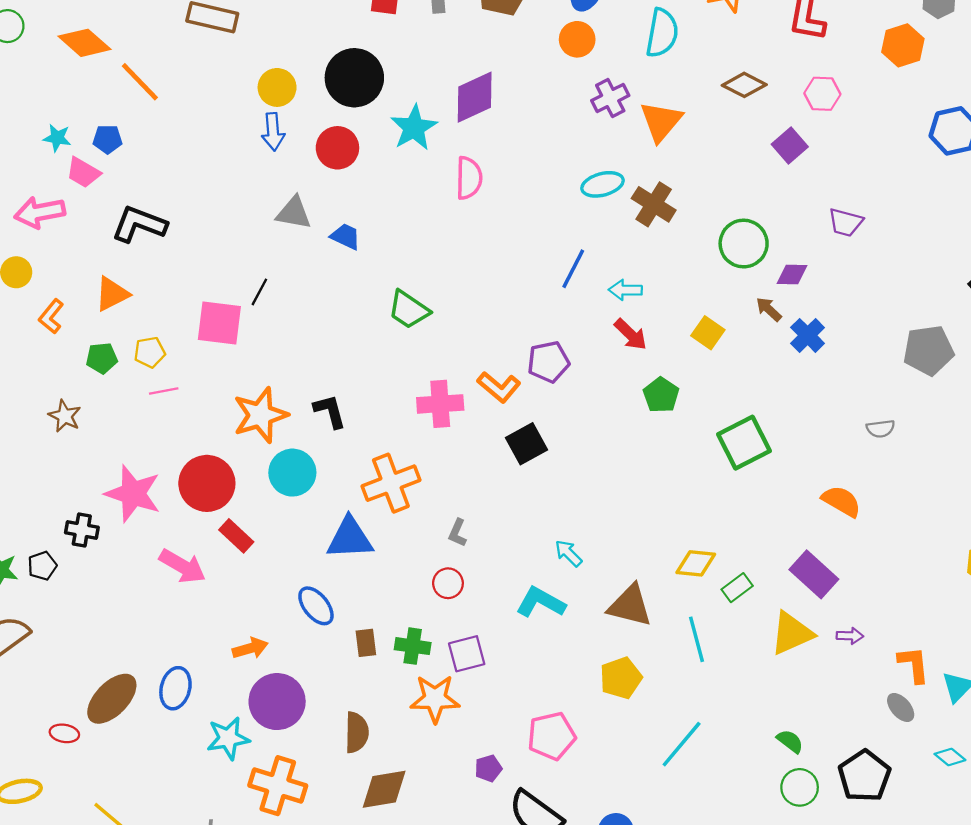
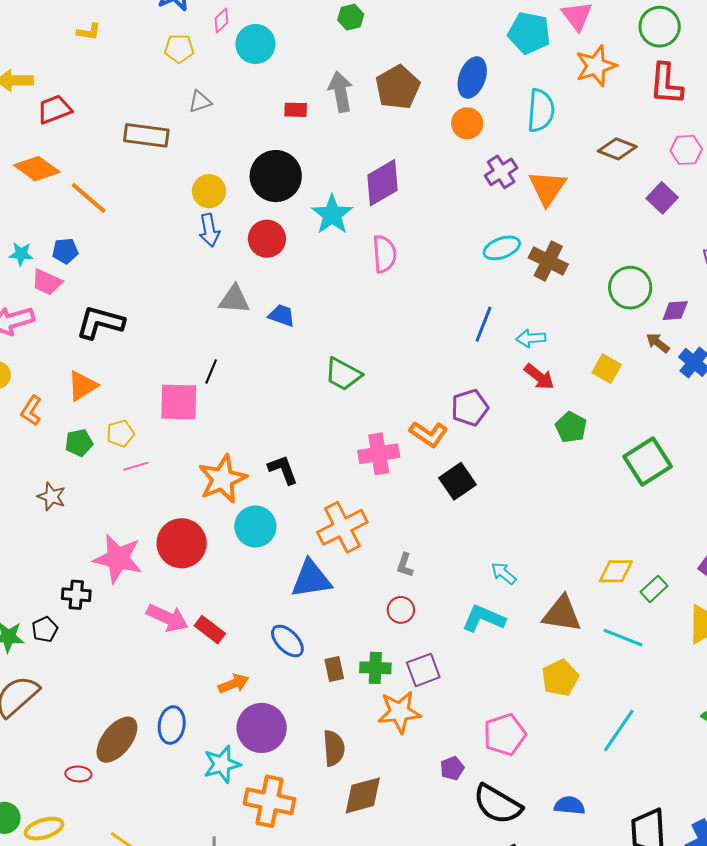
red rectangle: (236, 536) -> (210, 630), moved
cyan line: (696, 639) -> (623, 638), turned -48

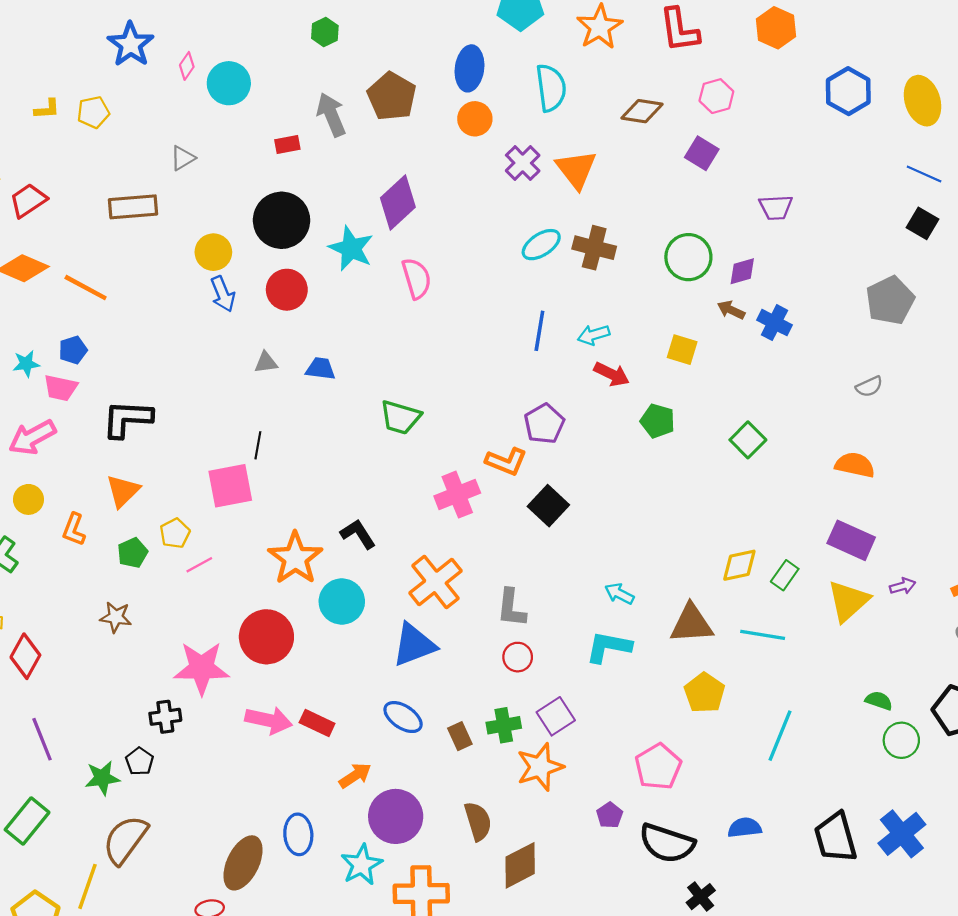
yellow pentagon: (179, 49) -> (93, 112), moved
gray triangle: (234, 299) -> (266, 362), size x0.7
green square: (648, 462) -> (748, 440), size x0.7
gray L-shape: (405, 565) -> (511, 608), size x1.5

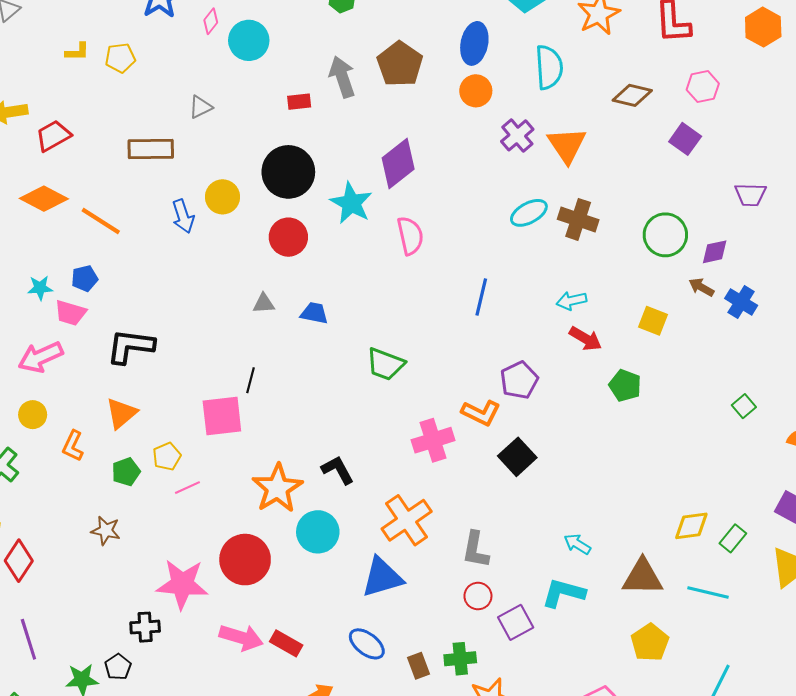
blue arrow: (223, 294) -> (183, 216), moved
blue line: (539, 331) -> (481, 297), moved
green square: (748, 440) -> (744, 406), moved, size x0.7
purple square: (556, 716) -> (516, 622), moved

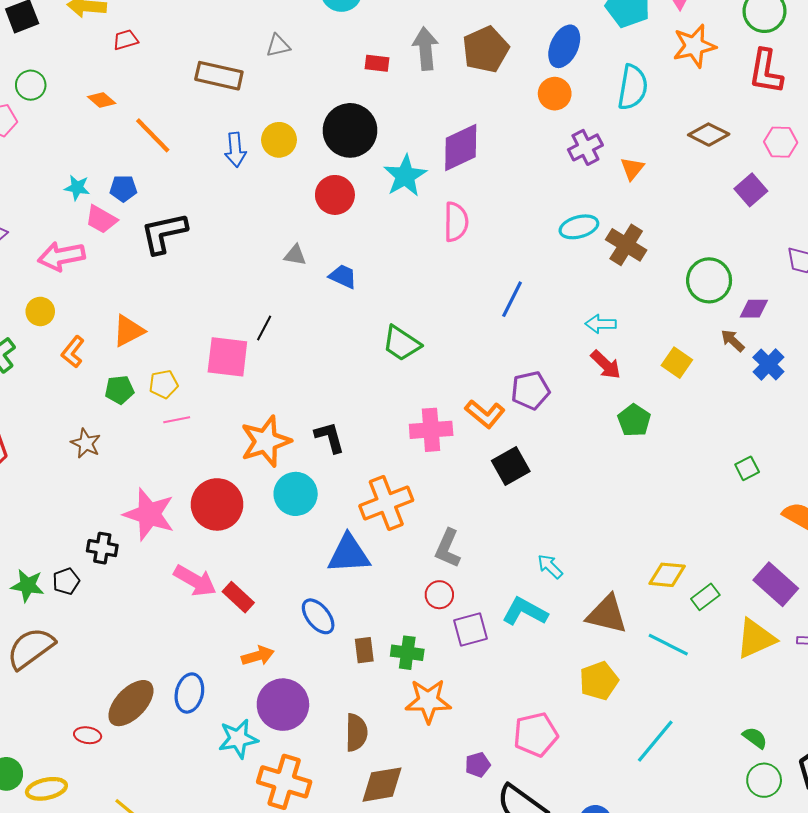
red trapezoid: (53, 136) -> (126, 40), size x0.7
orange triangle: (567, 145) -> (632, 169), size x0.6
orange diamond: (44, 199) -> (102, 100), size x0.6
black L-shape: (130, 346) -> (164, 233), moved, turned -33

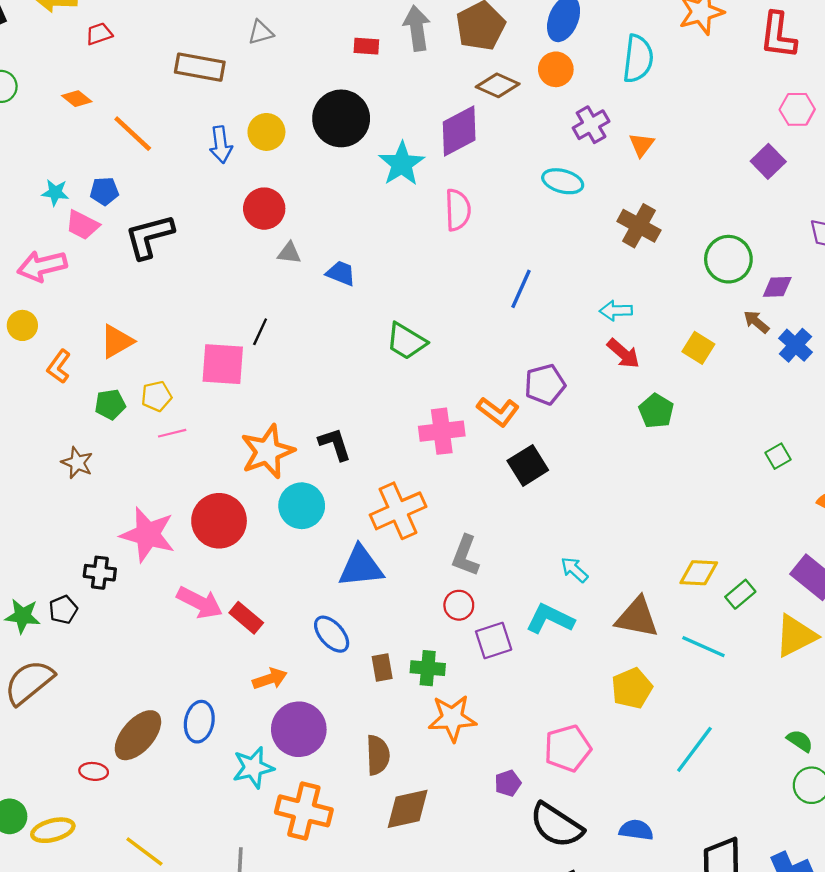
brown diamond: (709, 135) -> (498, 85), moved
red circle: (335, 195) -> (264, 209), moved
cyan ellipse: (579, 227) -> (563, 181), moved, turned 33

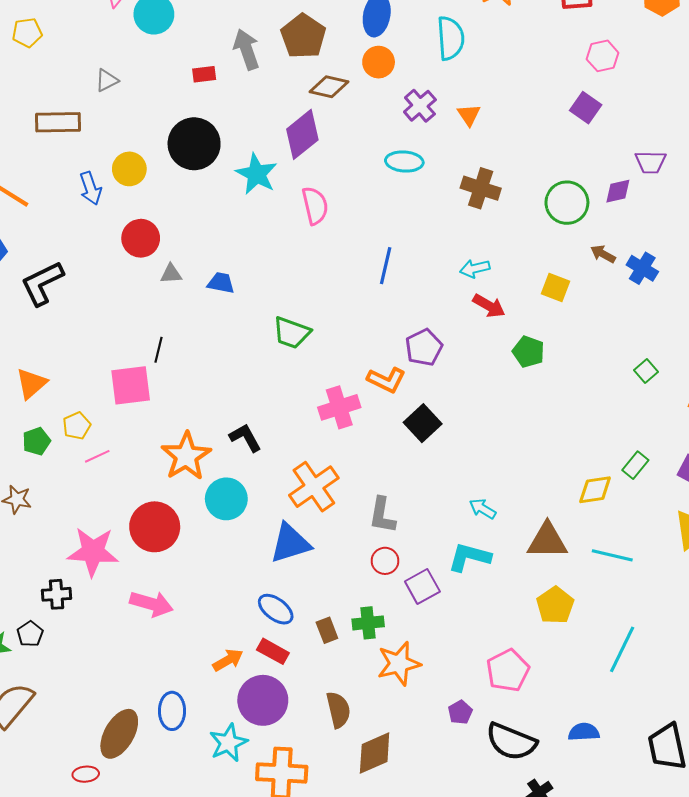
purple diamond: (777, 287) -> (618, 191), moved
green rectangle: (740, 594) -> (635, 465), moved
red rectangle: (246, 618) -> (273, 651), moved

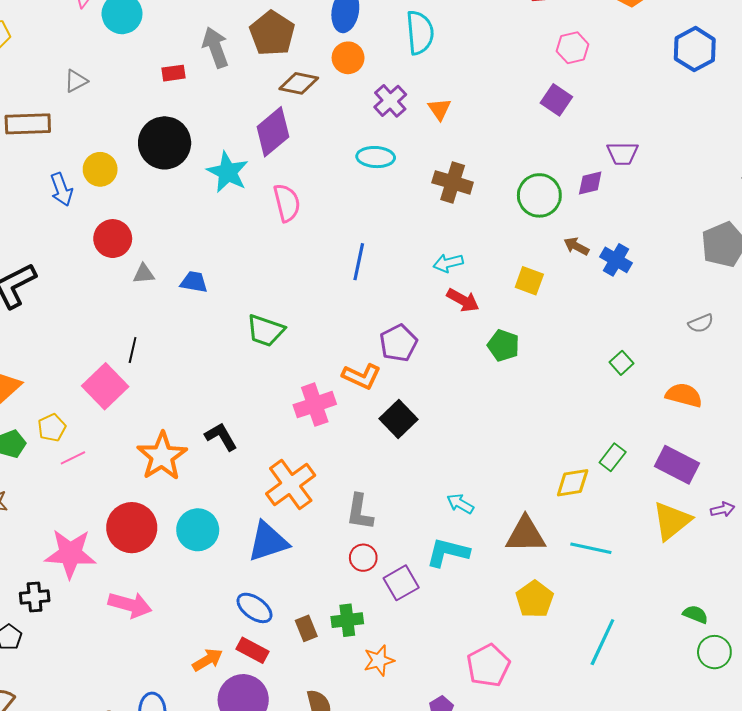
pink square: (131, 385) -> (105, 386), turned -36
cyan circle: (226, 499) -> (198, 530), moved
orange star: (399, 664) -> (379, 660), size x0.7

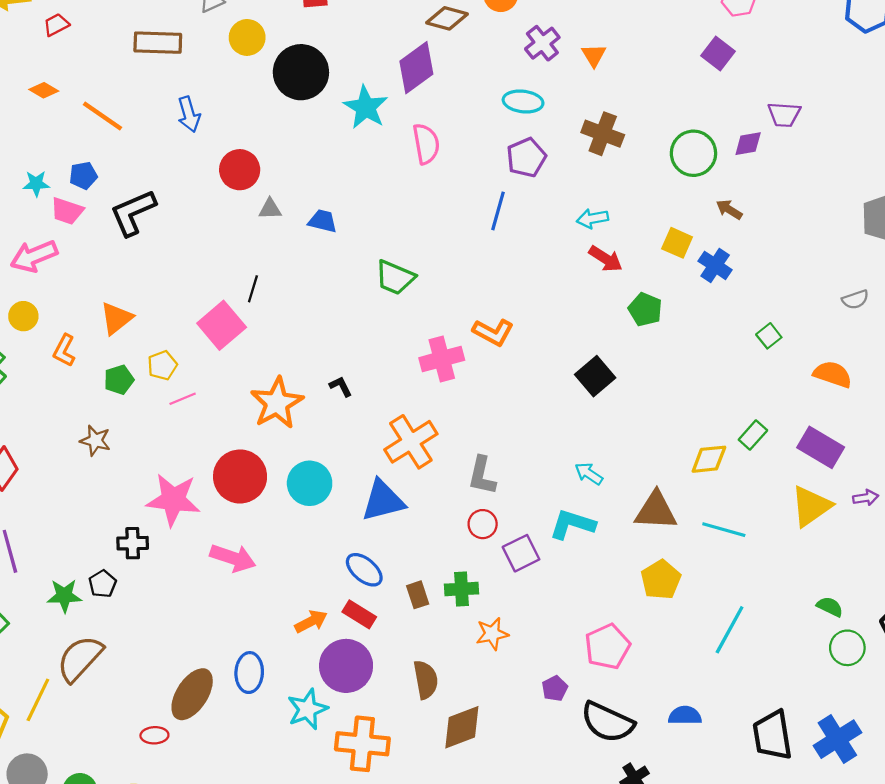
yellow circle: (100, 169) -> (247, 37), moved
blue cross: (616, 260) -> (715, 265), moved
purple pentagon: (398, 343) -> (526, 157), moved
black square: (399, 419) -> (595, 376), moved
black L-shape: (221, 437) -> (341, 386), size x0.7

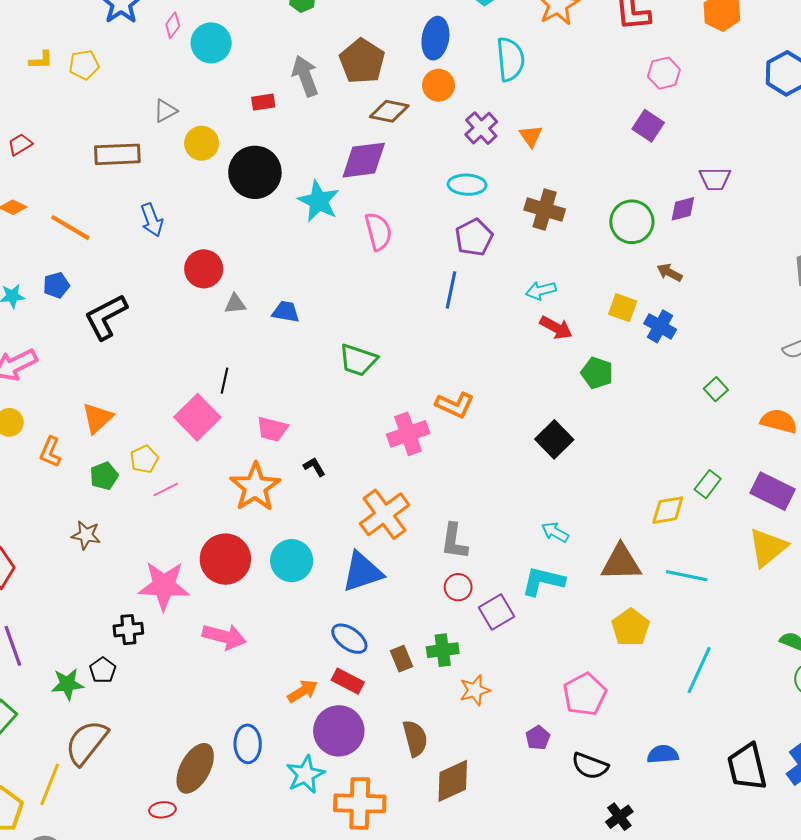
purple diamond: (416, 68) -> (364, 160), turned 33
pink trapezoid: (67, 211) -> (272, 429), moved
black semicircle: (607, 722) -> (590, 766), size x0.7

